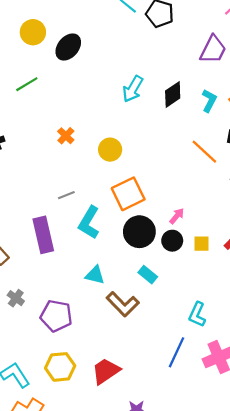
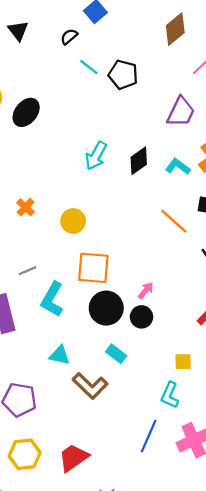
cyan L-shape: (209, 101) -> (178, 167), turned -80
orange square: (128, 194) -> (93, 268), turned 32
yellow square: (202, 244) -> (183, 362), moved

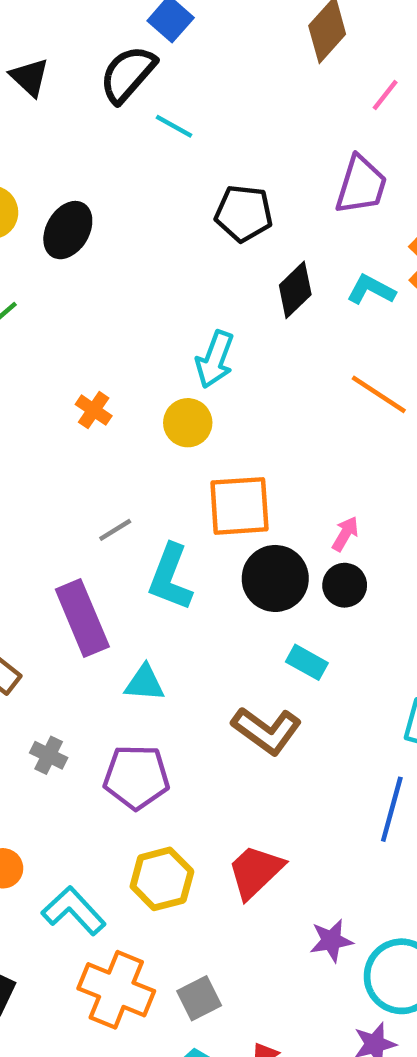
black semicircle: (69, 37) -> (128, 74), size x1.8
black pentagon: (123, 75) -> (244, 213), moved
cyan arrow: (96, 156) -> (215, 359), moved
cyan triangle: (60, 355) -> (145, 683), moved

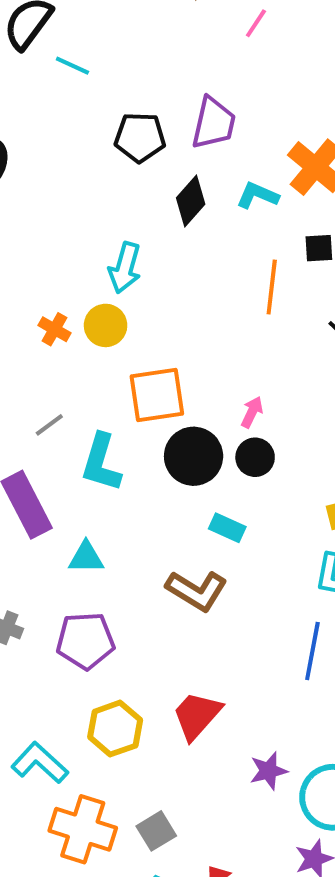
purple trapezoid: (361, 185) -> (214, 123), moved
orange line: (379, 394) -> (272, 287), turned 68
orange cross: (94, 410) -> (54, 329), moved

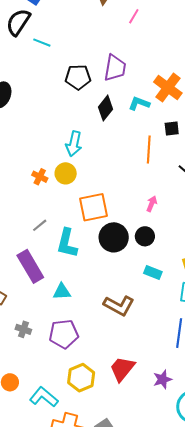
pink arrow: (252, 412) -> (152, 204), moved
cyan rectangle: (227, 528) -> (153, 272), moved
purple star: (268, 771) -> (162, 379), moved

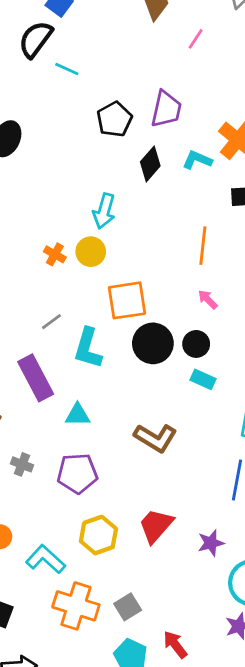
black pentagon: (78, 77) -> (114, 119), turned -30
orange line: (149, 150) -> (203, 246), moved
pink arrow: (152, 204) -> (208, 299), turned -70
cyan rectangle: (153, 272) -> (203, 379), moved

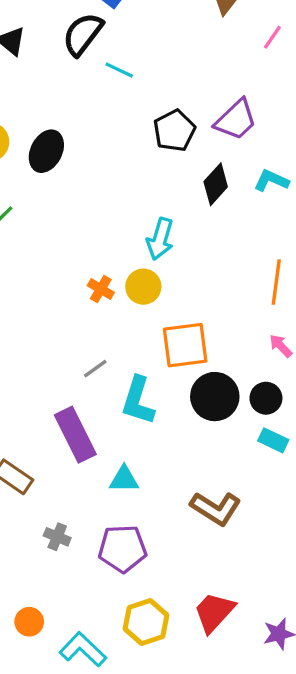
purple trapezoid: (166, 109) -> (236, 120), turned 33

